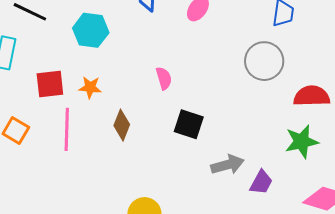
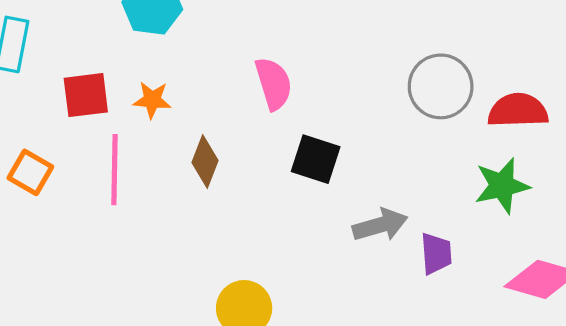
gray circle: (264, 61) -> (441, 86), moved
pink semicircle: (164, 78) -> (274, 84), size x1.4
purple trapezoid: (261, 182) -> (436, 254), turned -32

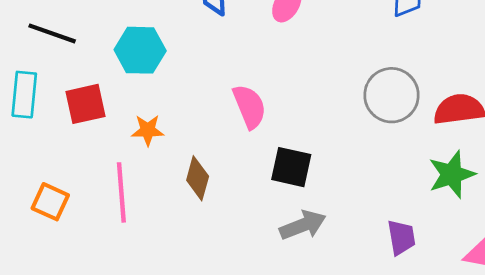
red square: (86, 95) -> (85, 104), moved
gray arrow: (380, 225) -> (303, 225), moved

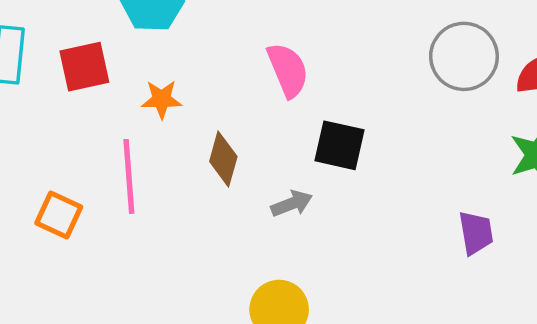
orange square: (50, 202) -> (59, 215), moved
gray arrow: (303, 225) -> (292, 204), moved, size x0.7

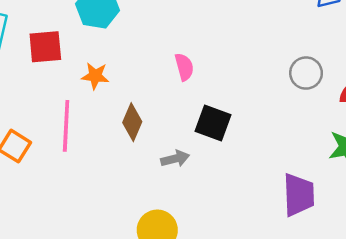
gray circle: (464, 56) -> (306, 73), size x0.7
pink semicircle: (288, 70) -> (184, 67), size x0.7
purple trapezoid: (476, 233) -> (299, 195), size x1.4

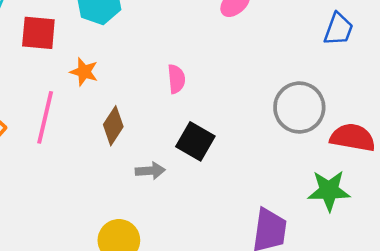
gray circle: (306, 73) -> (299, 108), size x1.5

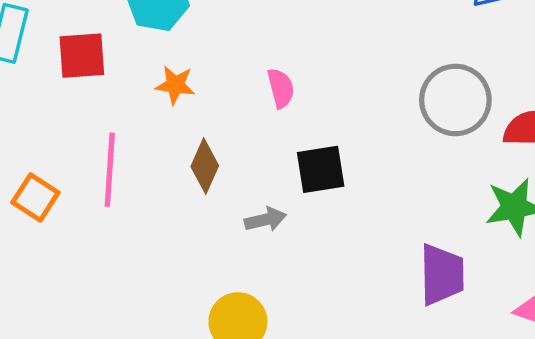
orange star: (84, 72) -> (175, 85), moved
black square: (195, 141) -> (321, 169), turned -30

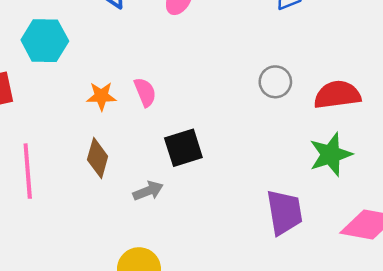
orange star: (175, 85) -> (101, 96), moved
gray circle: (455, 100) -> (275, 82), size x0.6

